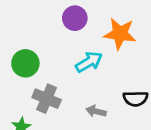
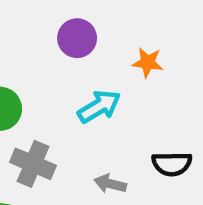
orange star: (120, 34) -> (148, 62), size x0.6

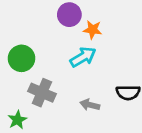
orange star: (148, 62) -> (93, 30), moved

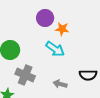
cyan arrow: (83, 57) -> (55, 49), turned 66

